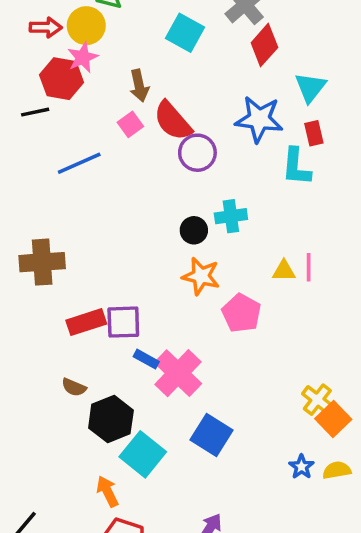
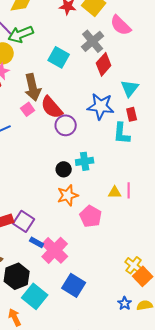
brown arrow: (139, 86) -> (33, 87), size x1.5
orange star: (201, 276) -> (68, 195), turned -30
purple square: (123, 322) -> (24, 221), turned 35

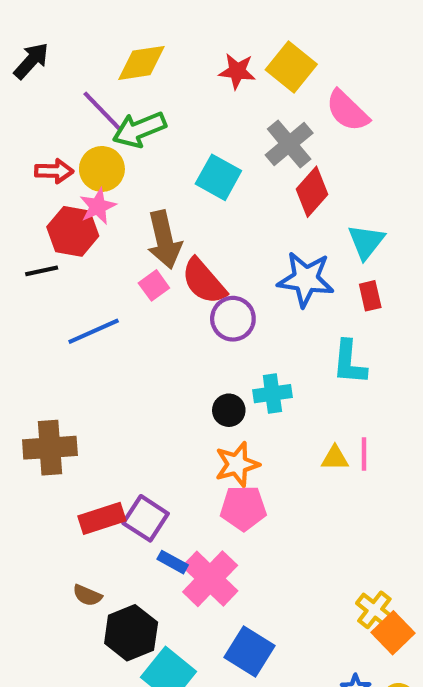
cyan L-shape: (122, 133) -> (349, 362), moved
pink pentagon: (91, 216) -> (243, 508), moved, turned -30

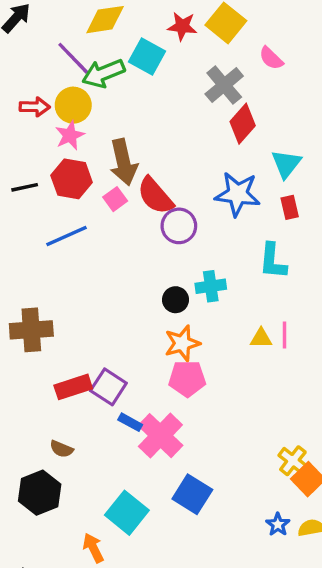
pink semicircle: (347, 111) -> (271, 58), size x0.7
cyan square: (218, 177) -> (147, 57), moved
red hexagon: (73, 231) -> (72, 179), moved
black hexagon: (131, 633) -> (40, 493), moved

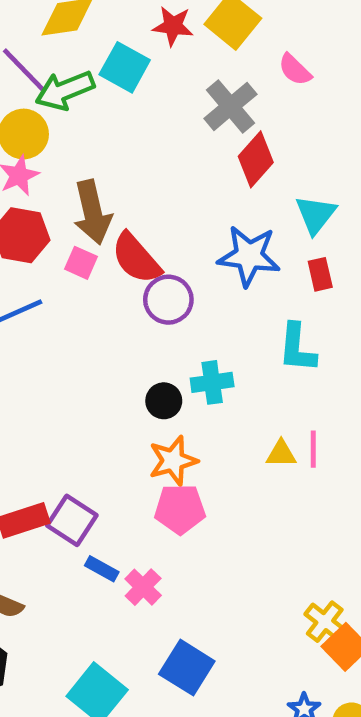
pink square: (115, 199) -> (81, 263), turned -30
pink cross: (160, 436) -> (143, 587), size x0.6

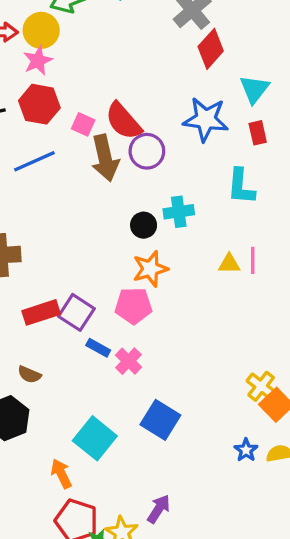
brown arrow: (92, 212) -> (105, 158), moved
pink pentagon: (180, 509) -> (133, 306), moved

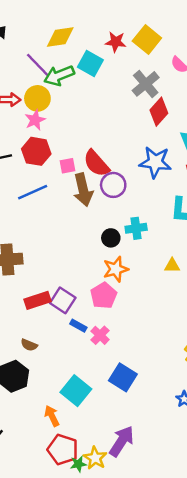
pink square: (83, 124) -> (68, 166), turned -35
pink pentagon: (133, 306) -> (104, 296), turned -30
purple arrow: (159, 509) -> (122, 441), size x1.5

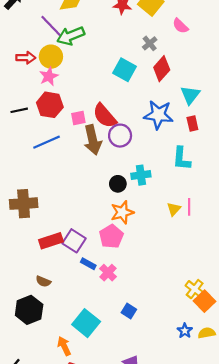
cyan square: (90, 64) -> (124, 70), moved
gray cross: (146, 84) -> (150, 43), size x0.6
yellow triangle: (172, 266) -> (174, 209), turned -48
blue square: (123, 377) -> (129, 311), size x0.6

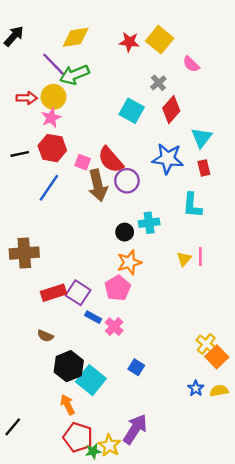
pink square: (78, 118) -> (83, 162), turned 32
blue line: (47, 142) -> (49, 188), turned -32
black hexagon: (29, 310) -> (69, 366), moved

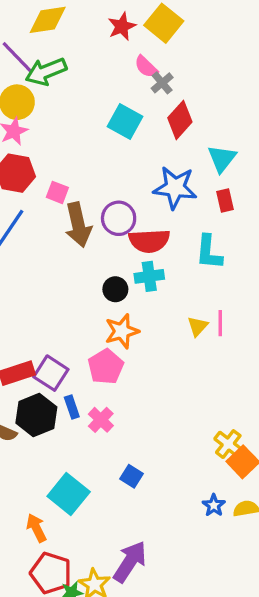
red star: (129, 42) -> (122, 26), turned -30
pink semicircle: (191, 64) -> (146, 67), moved
red semicircle: (111, 160) -> (149, 241), moved, turned -52
blue rectangle: (93, 317) -> (72, 407), turned 42
black hexagon: (69, 366) -> (36, 415), moved

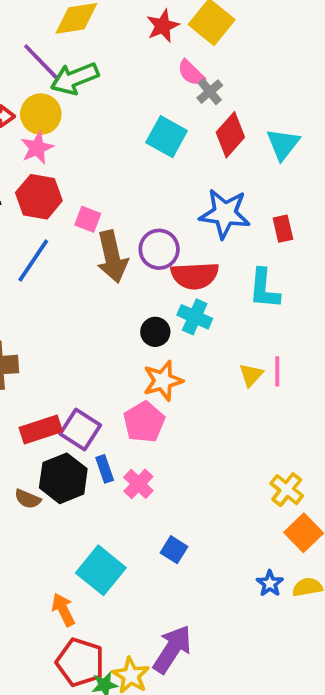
cyan triangle: (222, 159) -> (283, 144), moved
cyan cross: (149, 276) -> (195, 317), turned 32
yellow cross: (228, 444) -> (287, 490), moved

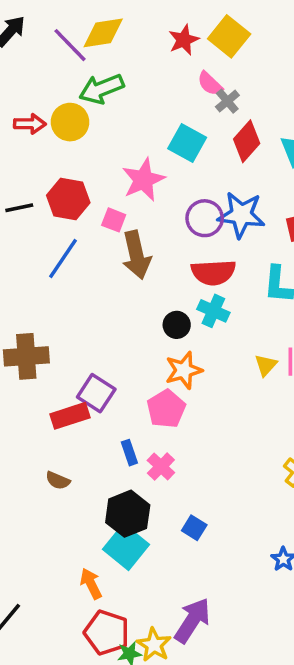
purple line: (41, 62) -> (70, 45), moved
pink star: (37, 148) -> (143, 180), moved, size x1.4
purple circle: (159, 249) -> (205, 218), moved
purple square: (80, 429) -> (96, 393), moved
black hexagon: (63, 478) -> (128, 514), moved

